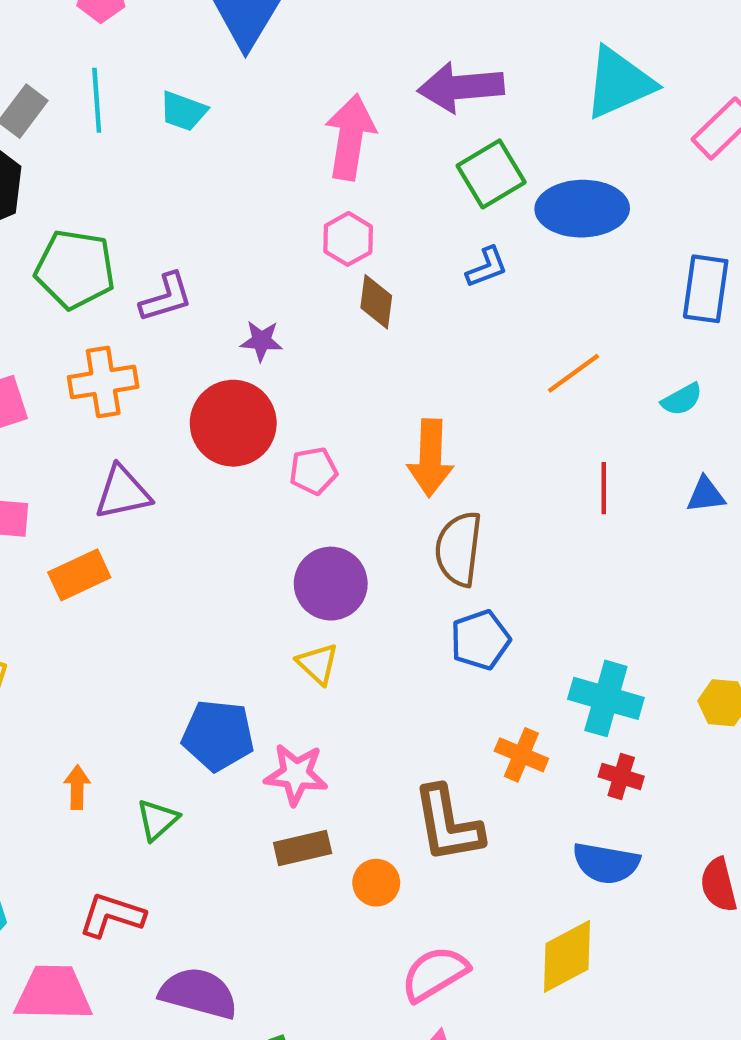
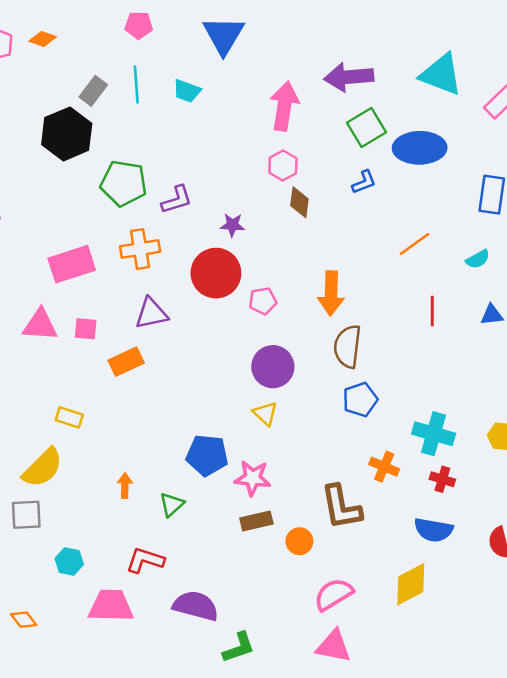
cyan triangle: (619, 83) -> (441, 74), turned 45

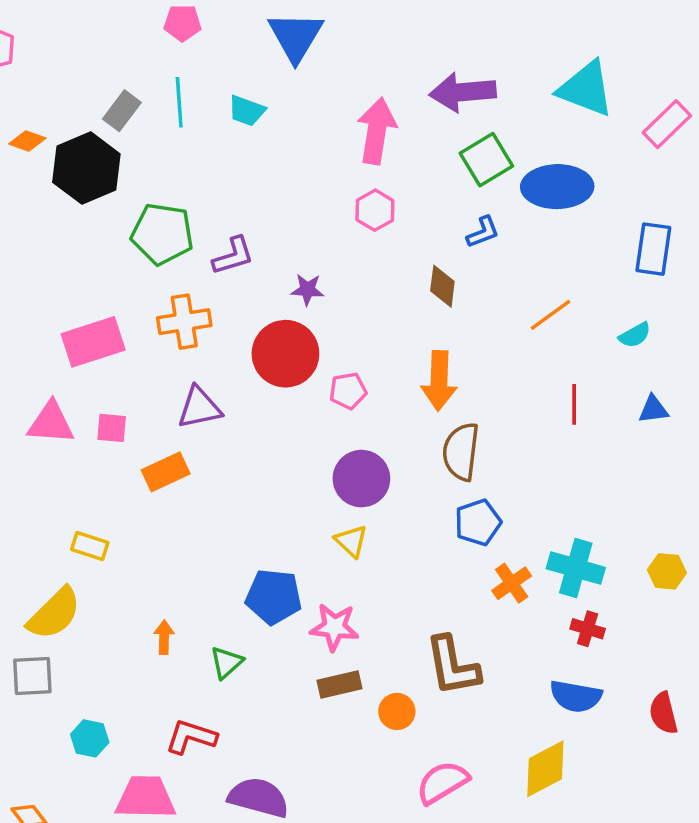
orange diamond: (43, 39) -> (27, 141), moved
brown diamond: (299, 202) -> (442, 286), moved
orange cross: (384, 467) -> (512, 583), moved, turned 32

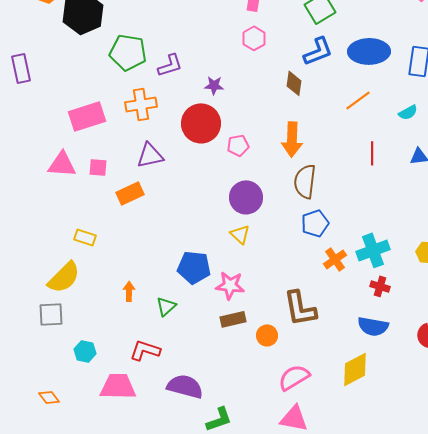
blue ellipse: (557, 187) -> (369, 51), moved
blue L-shape: (483, 232) -> (318, 51), size x1.5
cyan cross: (576, 568) -> (373, 250), turned -36

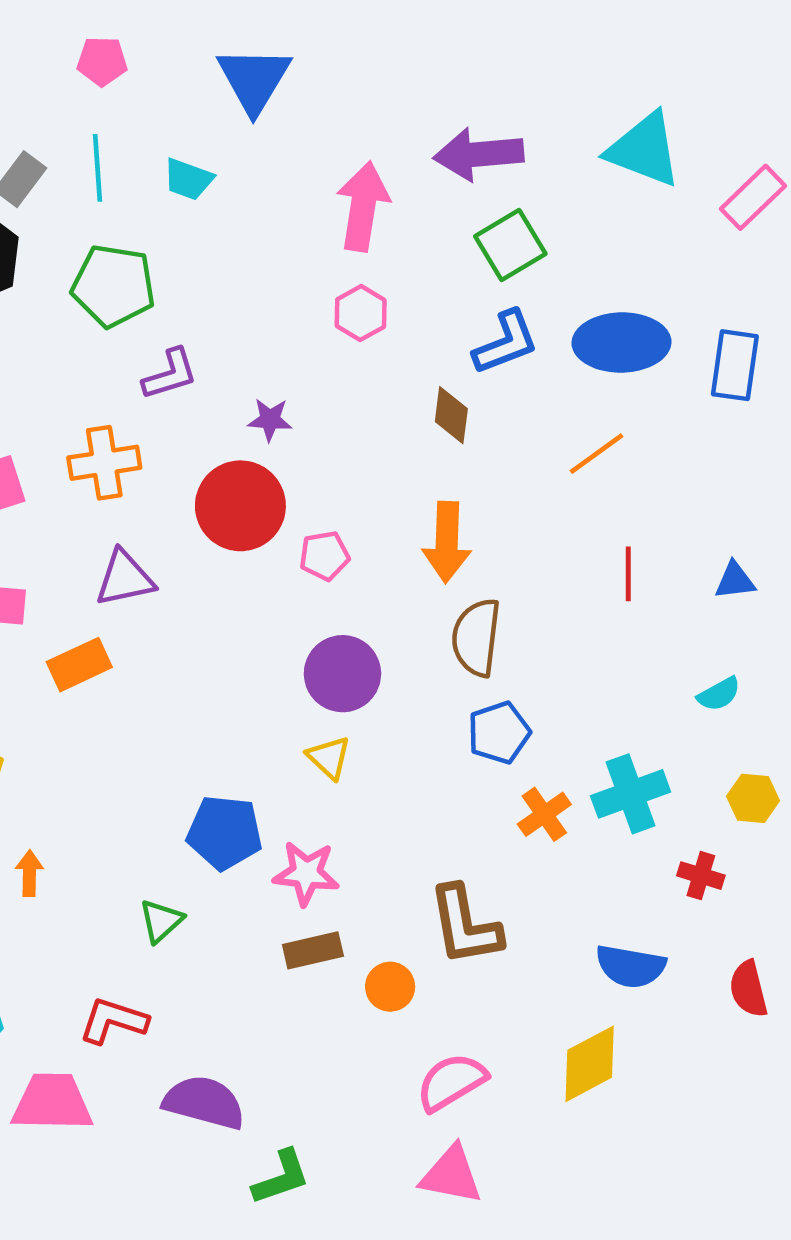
green pentagon: (128, 52) -> (113, 286), moved
cyan semicircle: (408, 112) -> (719, 694), moved
red cross: (380, 286) -> (701, 876), moved
orange arrow: (129, 291) -> (29, 873), moved

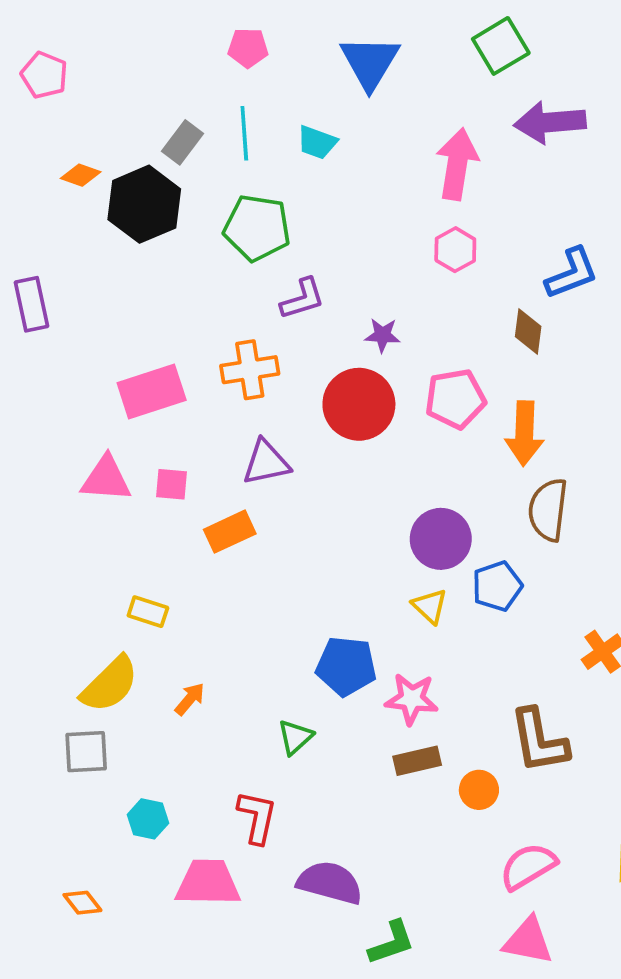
green square: (510, 245) -> (501, 46), moved
pink pentagon: (324, 556) -> (455, 399), moved, size x1.5
blue pentagon: (499, 733) -> (497, 586), moved
orange arrow: (29, 873) -> (190, 699), turned 39
red L-shape: (113, 1021) -> (257, 817), turned 84

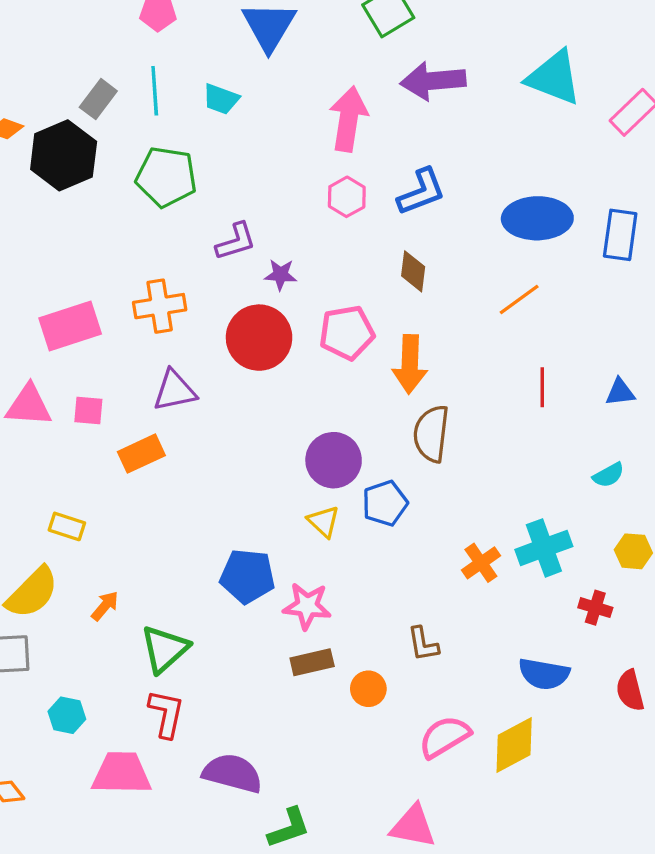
blue L-shape: (572, 273) -> (421, 192), moved
purple L-shape: (303, 299) -> (236, 242), moved
green triangle: (295, 737) -> (165, 649), moved, size x1.5
brown L-shape: (539, 741) -> (423, 644), size x0.6
pink semicircle: (528, 866) -> (445, 737), moved

